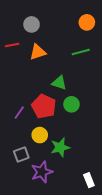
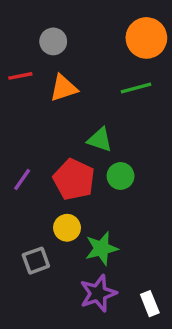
orange circle: (87, 22) -> (146, 38), size x1.5
purple line: (19, 113) -> (22, 179), moved
purple star: (42, 172) -> (98, 293), moved

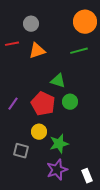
gray square: (36, 261) -> (21, 151), turned 35

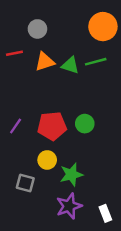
green triangle: (58, 81) -> (70, 65), moved
red pentagon: (43, 104) -> (52, 126), turned -30

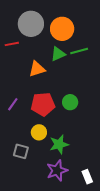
orange circle: (103, 27) -> (62, 29), moved
gray circle: (37, 29) -> (31, 24), size x1.6
orange triangle: (45, 62) -> (37, 69), moved
green triangle: (70, 65) -> (58, 54), turned -42

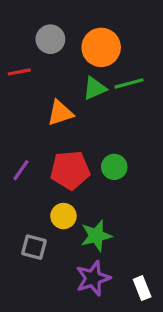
gray circle: (31, 24) -> (50, 39), size x0.7

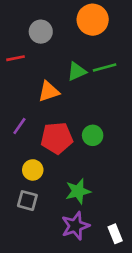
orange circle: (101, 47) -> (93, 20), moved
purple line: (21, 170) -> (19, 126), moved
yellow circle: (63, 216) -> (33, 170), moved

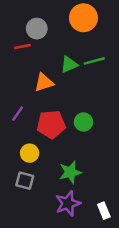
red line: (15, 58) -> (22, 47), moved

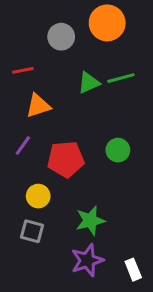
gray circle: (37, 29) -> (61, 37), moved
red line: (22, 47) -> (23, 70), moved
orange triangle: (44, 82) -> (38, 106), moved
green circle: (83, 122) -> (118, 150), moved

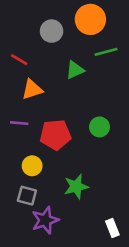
red line: (23, 70) -> (19, 60), turned 42
green line: (121, 78) -> (106, 52), moved
purple line: (23, 145) -> (19, 123), turned 60
purple star: (87, 260) -> (45, 220), moved

